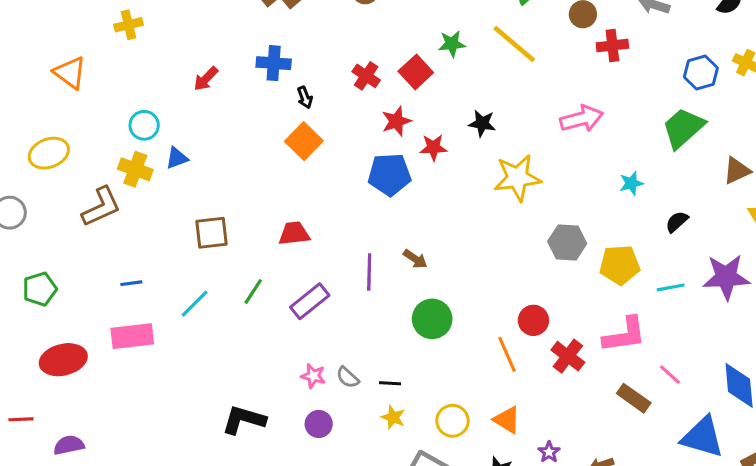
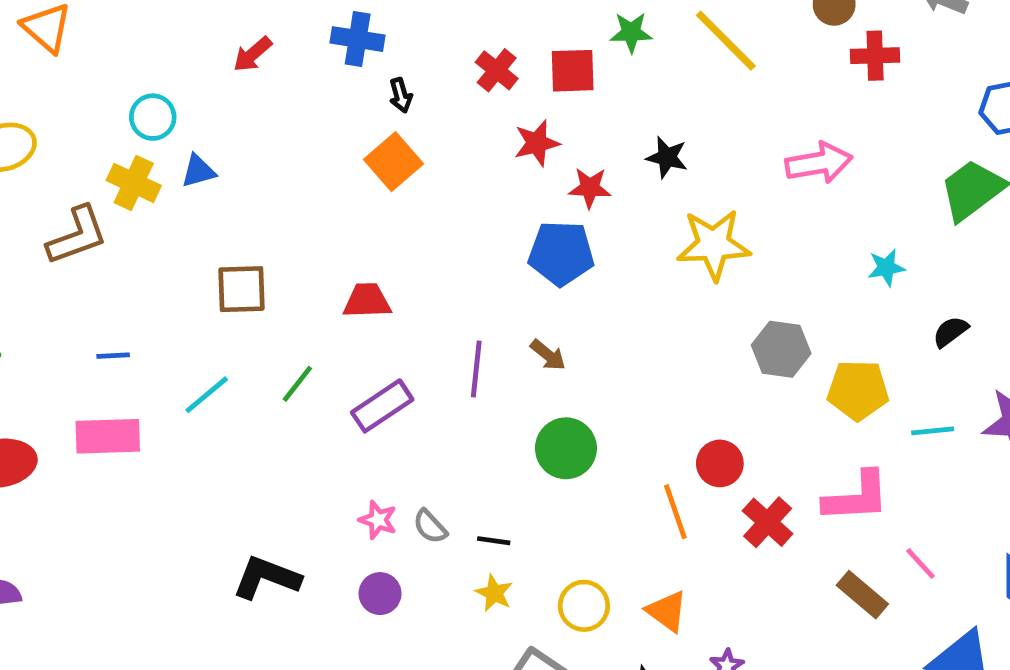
red square: (416, 72) -> (573, 71), turned 36
blue pentagon: (389, 174) -> (561, 253), moved

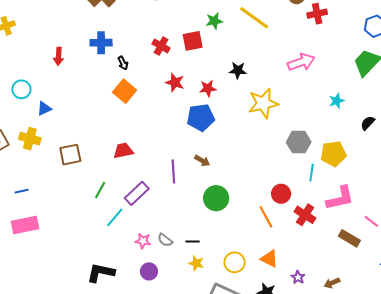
red arrow: (252, 54) -> (59, 56), turned -36
red star: (537, 143) -> (175, 83), moved, turned -30
yellow cross: (134, 183) -> (30, 139), moved
cyan line: (207, 395) -> (115, 217), moved
cyan line: (933, 431) -> (312, 173), moved, turned -66

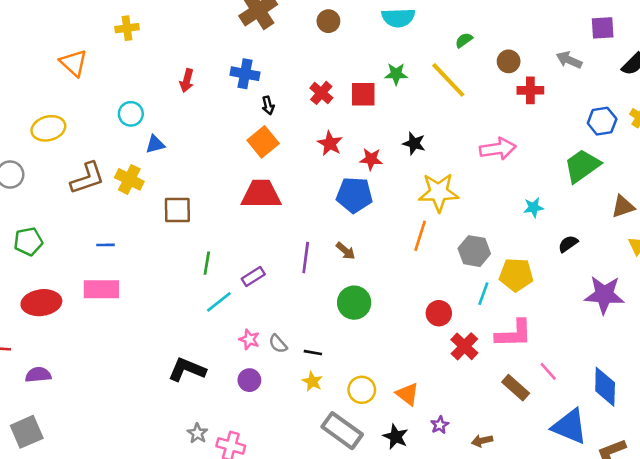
red trapezoid: (123, 151) -> (261, 194), moved, size x1.5
green line: (100, 190) -> (207, 263), turned -30
purple rectangle: (137, 193) -> (253, 277), size x0.7
orange line: (266, 217) -> (420, 236), moved, turned 35

